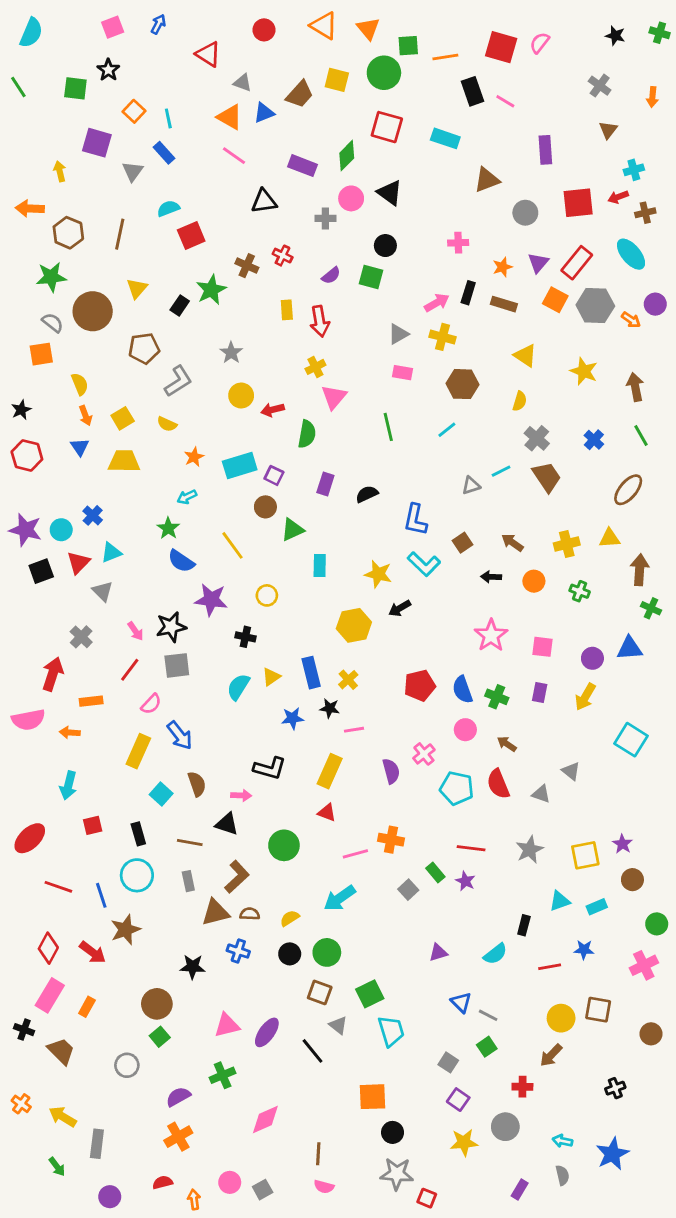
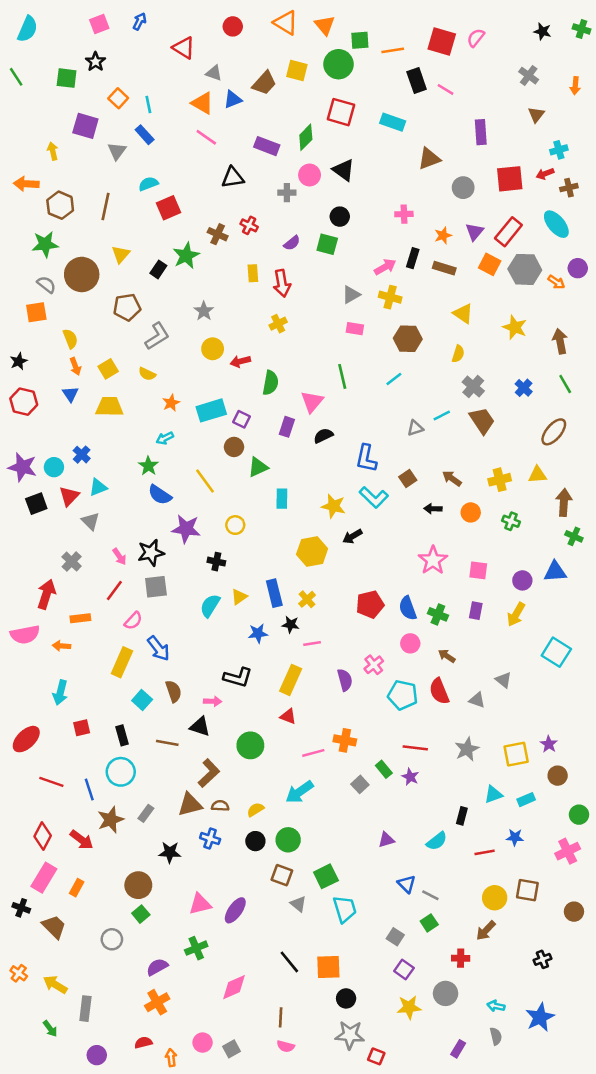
pink triangle: (334, 397) -> (312, 402), moved
gray rectangle: (188, 881) -> (146, 813), moved, turned 48
black line: (313, 1051) -> (289, 962), moved

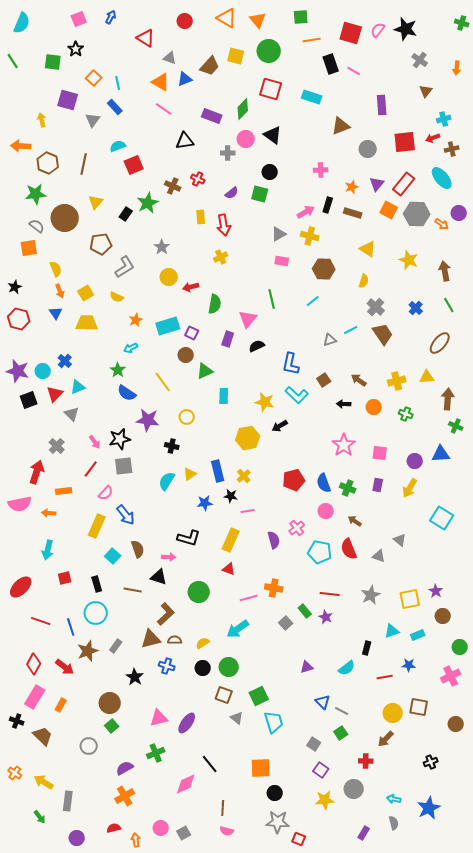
black star: (542, 31) -> (406, 29), moved, size x1.6
green square: (360, 40) -> (301, 17), moved
black star: (170, 852) -> (135, 677), turned 30
black line: (289, 962) -> (210, 764), moved

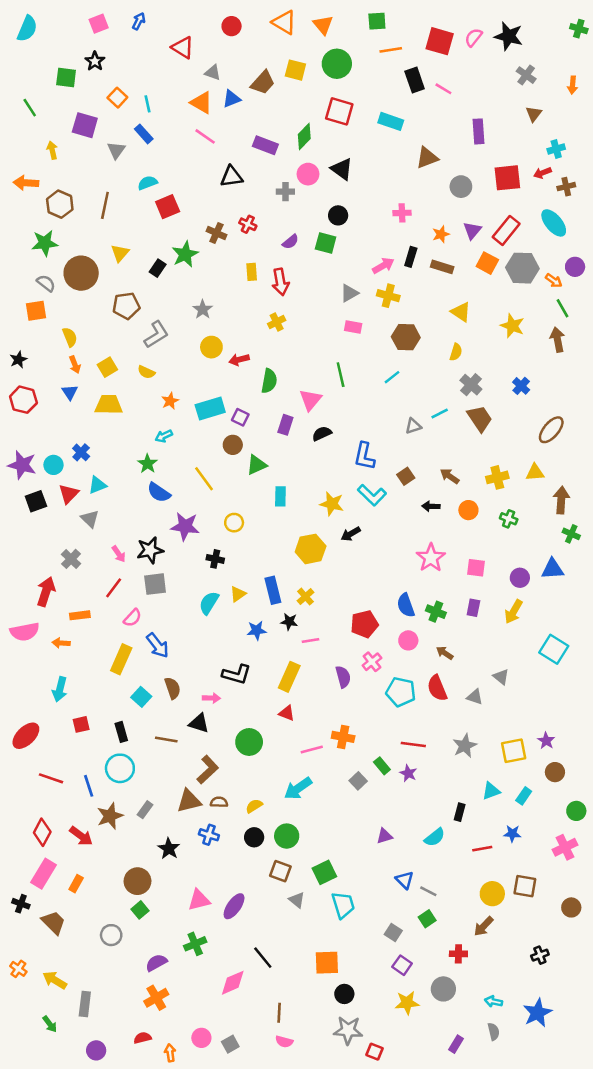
green line: (13, 61) -> (30, 108), moved
green line: (449, 305) -> (562, 308), moved
red pentagon: (294, 480) -> (364, 624), moved
cyan rectangle: (418, 635) -> (524, 796), turned -32

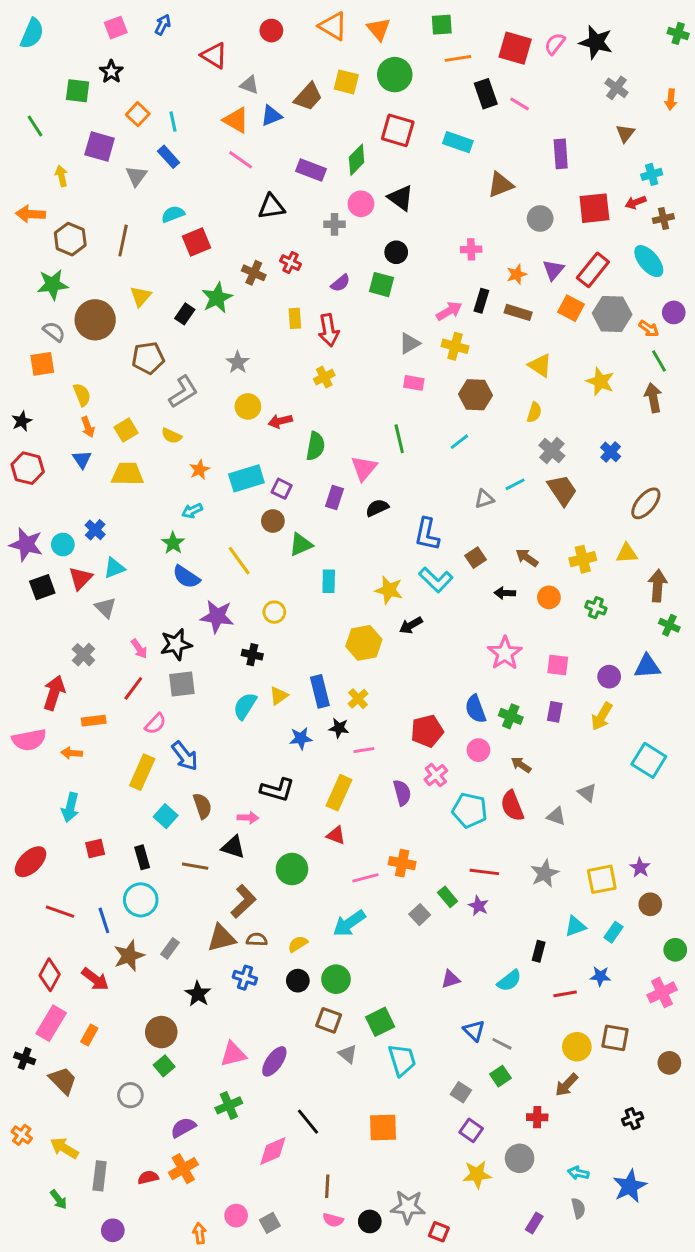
black circle: (344, 994) -> (370, 1221), moved
red semicircle: (143, 1038) -> (148, 1177), moved

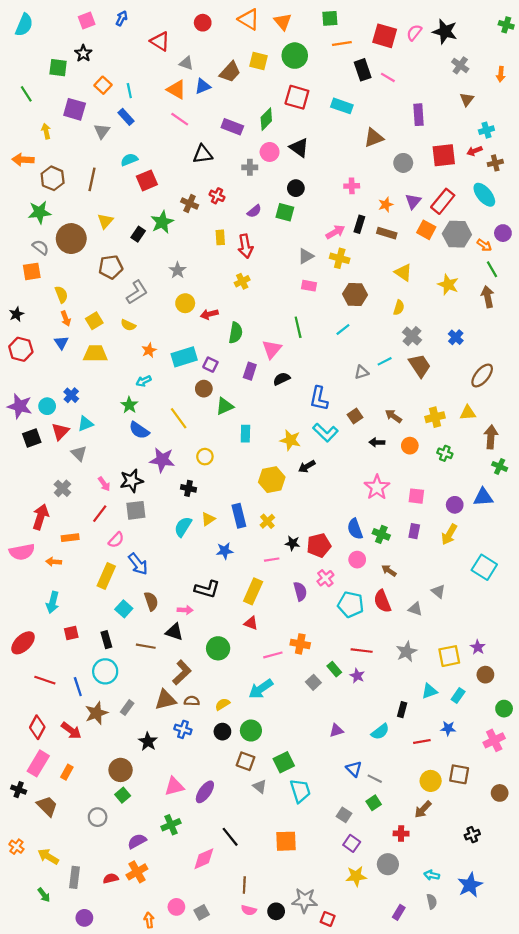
black star: (339, 728) -> (293, 543), moved

